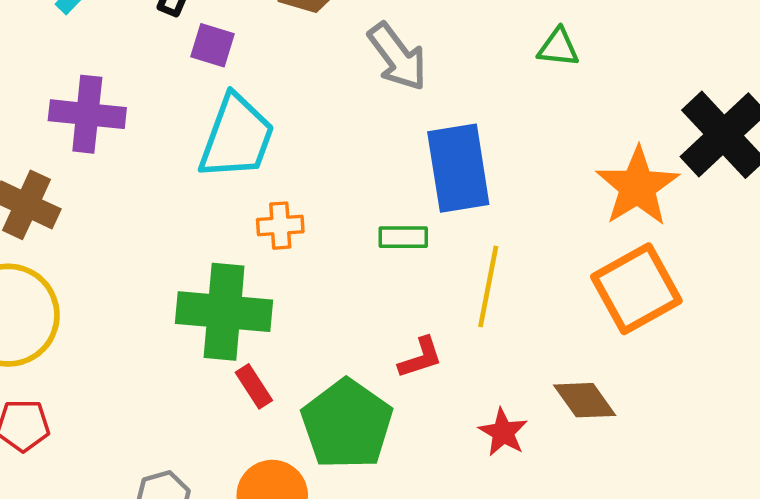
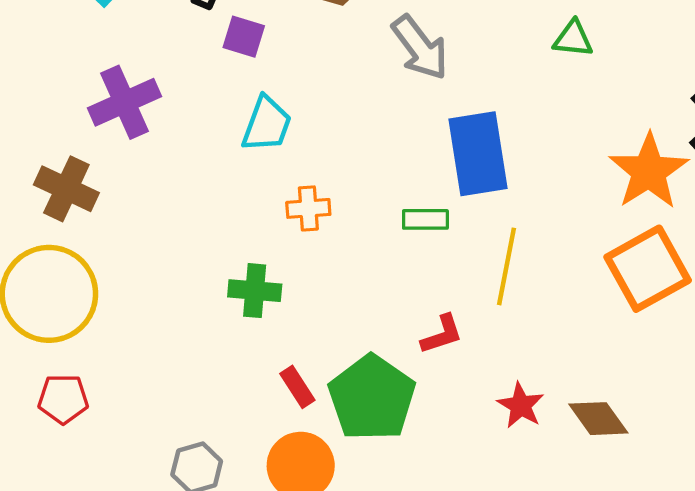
purple cross: (87, 114) -> (124, 102), turned -30
cyan trapezoid: (237, 137) -> (267, 124), size x0.7
green cross: (224, 312) -> (255, 291), size x0.6
red rectangle: (254, 386) -> (297, 387), moved
brown diamond: (585, 400) -> (598, 419), moved

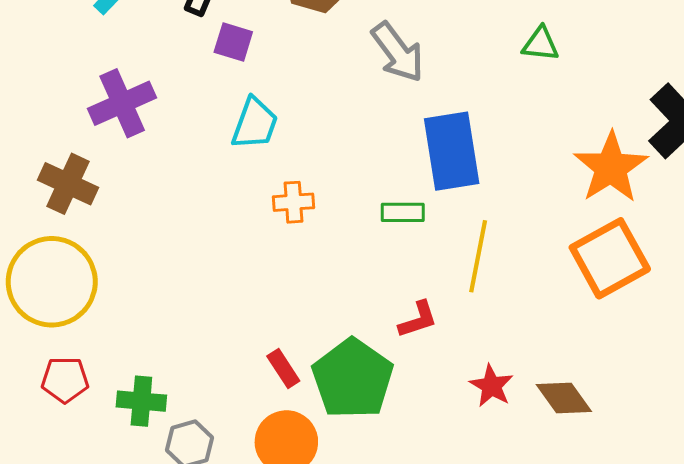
green cross: (255, 291) -> (141, 401), moved

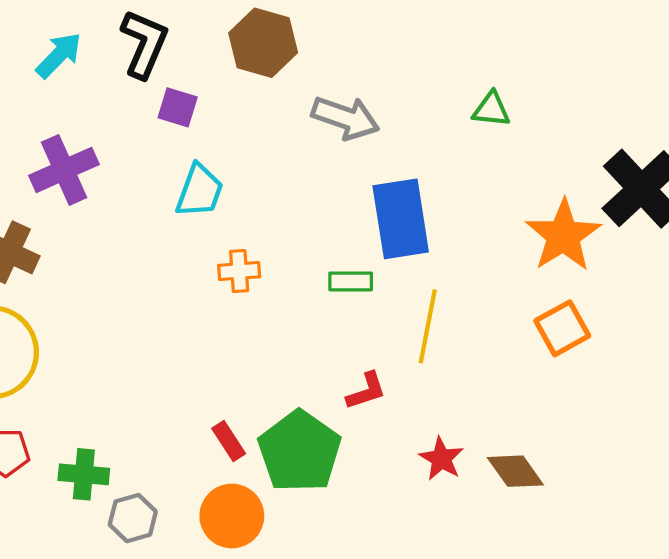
gray arrow: (398, 52) -> (345, 118), turned -34
orange square: (610, 258) -> (562, 328), size x0.7

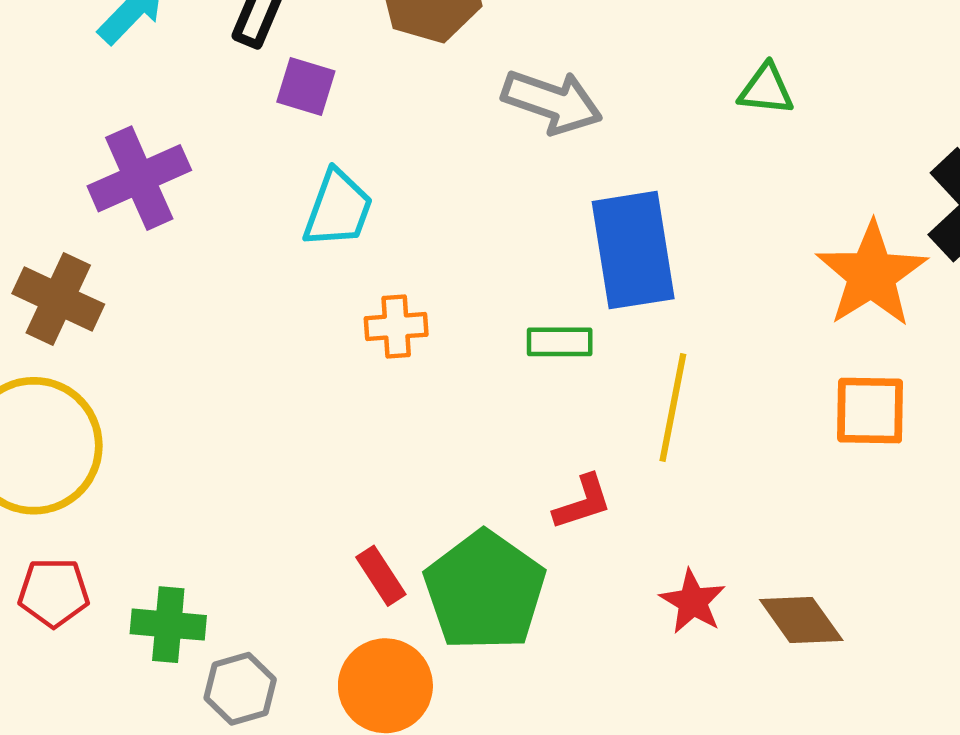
orange square: (562, 328) -> (870, 411), turned 30

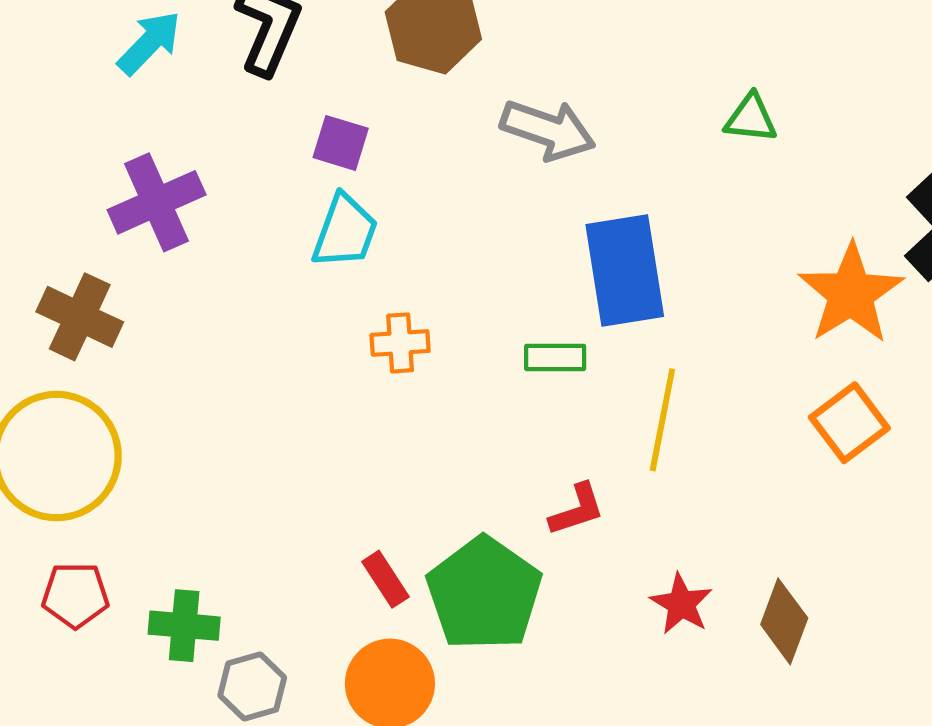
purple square: (306, 86) -> (341, 143), moved
orange square: (870, 411) -> (849, 423), turned -38
brown diamond: (801, 620) -> (784, 621), turned 56

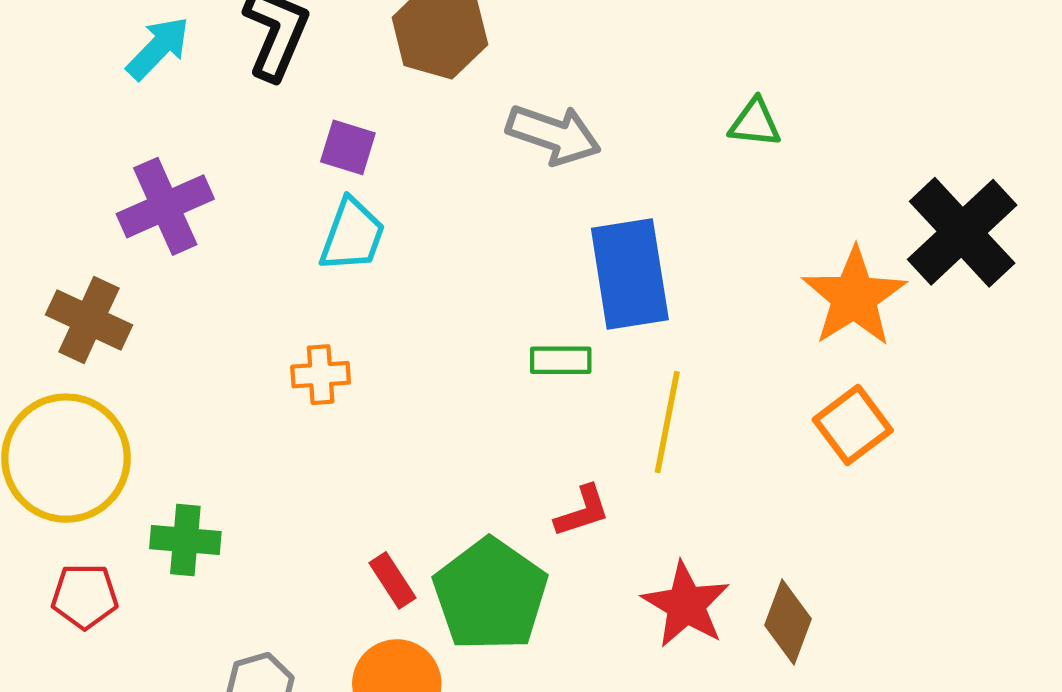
orange cross: (400, 343) -> (321, 375), moved
red star: (681, 604) -> (686, 605), size x1.4
green cross: (184, 626) -> (185, 540), moved

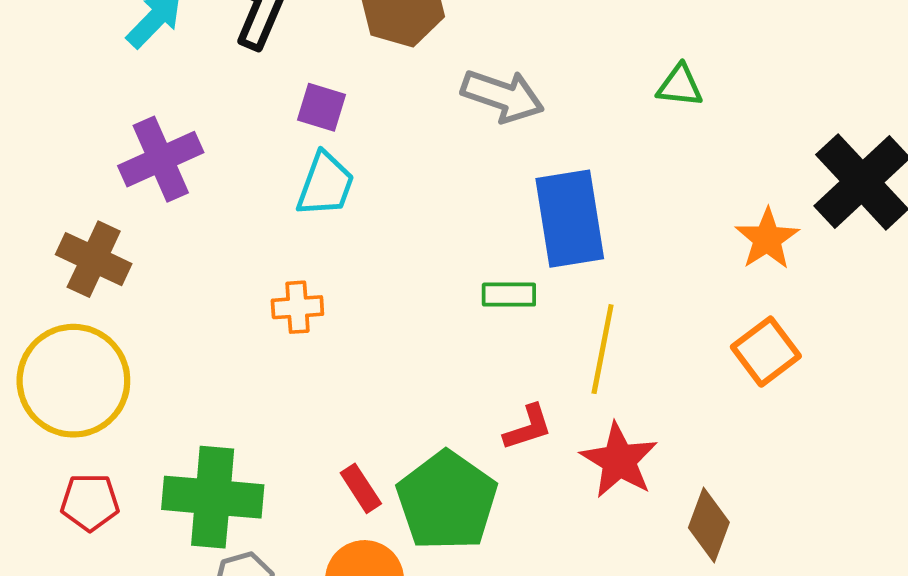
orange star: (854, 297) -> (767, 239), size x0.7
green cross: (185, 540) -> (213, 497), moved, size x1.6
red star: (686, 605) -> (619, 460), moved

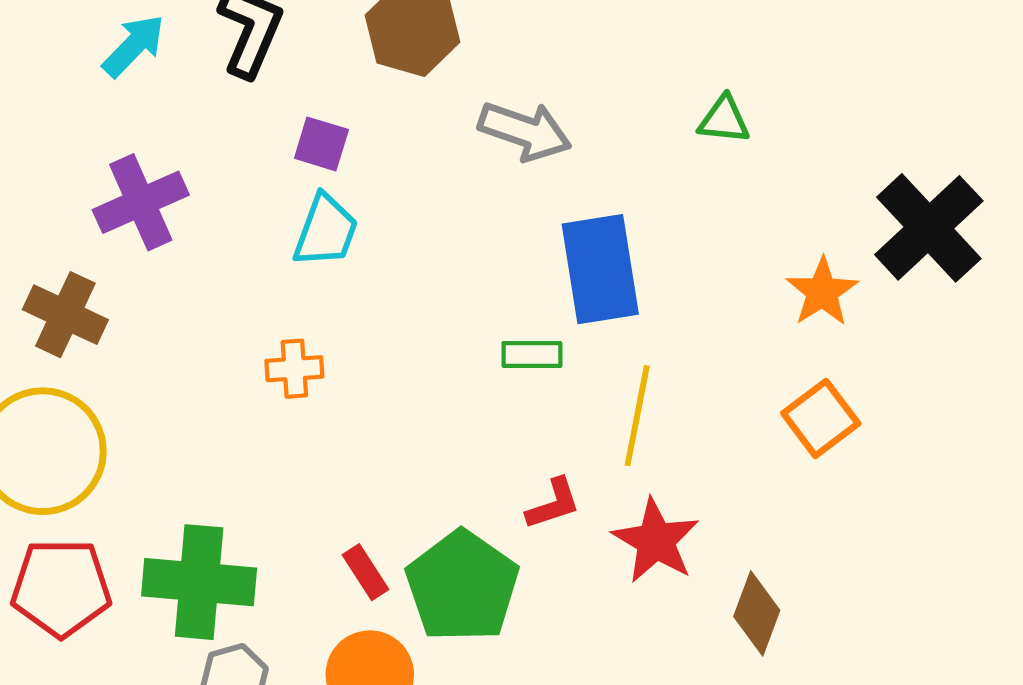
red pentagon: (90, 502) -> (61, 588), size x1.5

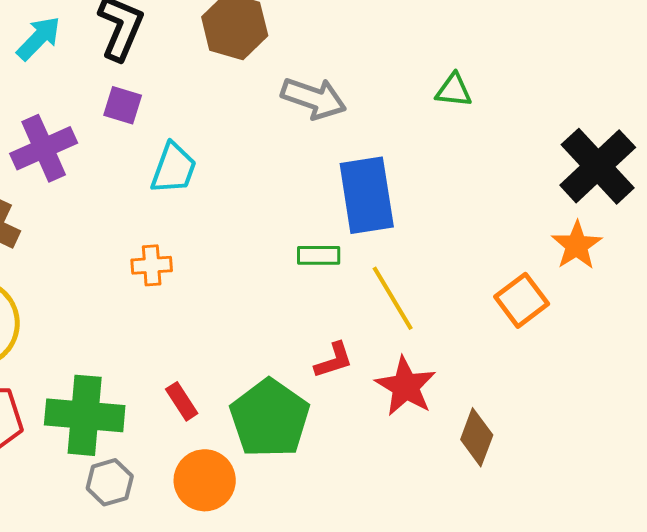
purple square: (321, 144) -> (123, 105), moved
orange star: (822, 292) -> (577, 245), moved
yellow line: (637, 416) -> (393, 298), turned -42
red rectangle: (366, 572) -> (182, 401), moved

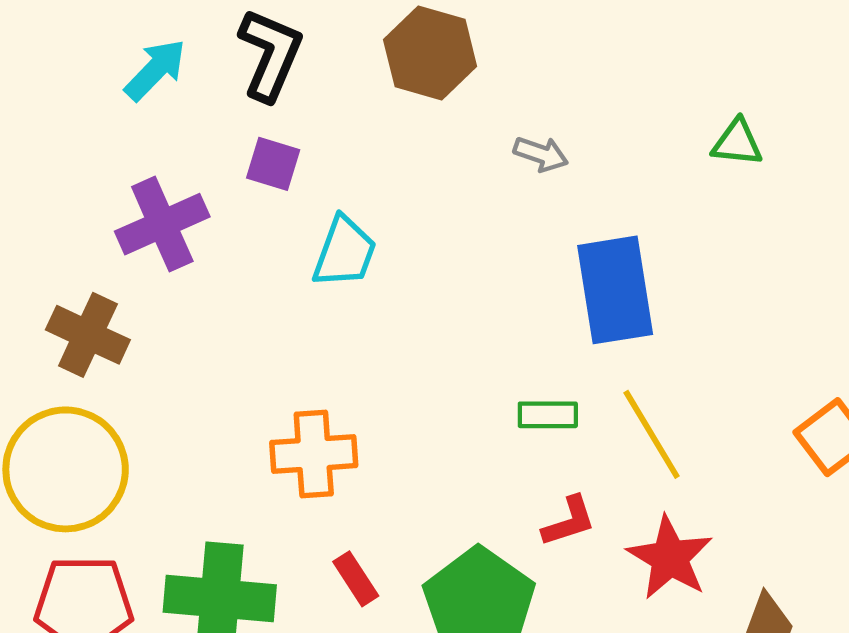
gray arrow: (314, 98) -> (541, 154), size x0.6
green rectangle: (319, 255) -> (548, 415), moved
orange cross: (152, 265) -> (314, 454), moved, size x1.5

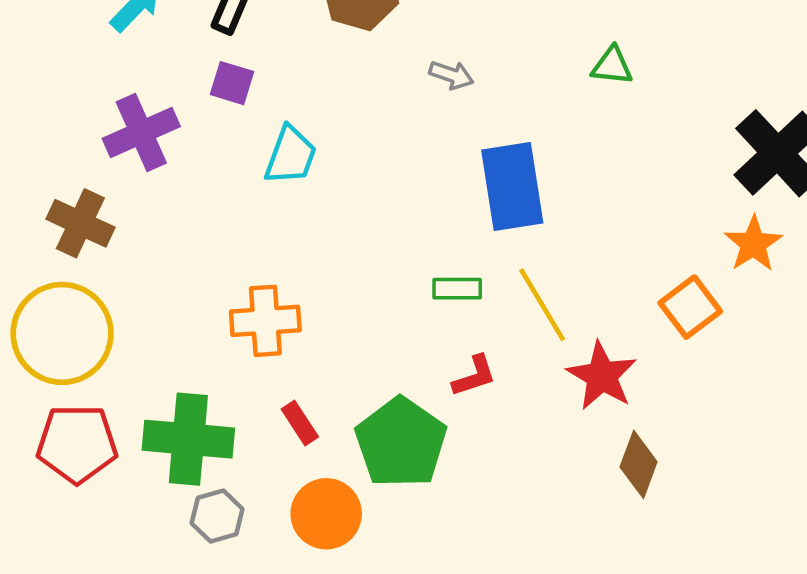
red star: (670, 558) -> (602, 376), moved

